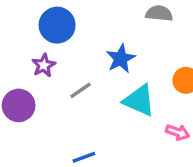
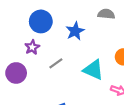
blue star: (121, 59) -> (75, 31), moved

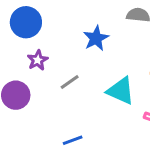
blue circle: (41, 21) -> (26, 22), moved

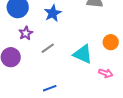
blue star: (96, 38) -> (53, 13), moved

